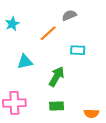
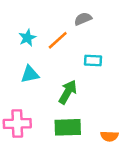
cyan star: (12, 24) -> (27, 38), moved
green rectangle: (57, 106) -> (68, 127), size x1.5

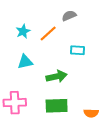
green arrow: (68, 92) -> (57, 76), turned 48

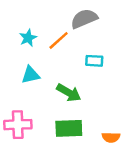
gray semicircle: (69, 16) -> (84, 19), size x1.5
green arrow: (57, 76) -> (69, 93), turned 42

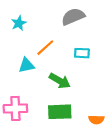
cyan star: (28, 38) -> (19, 23), moved
orange line: (59, 40) -> (45, 48), moved

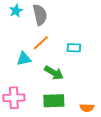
gray semicircle: (73, 17) -> (40, 15), moved, turned 100
cyan star: (19, 23) -> (16, 11), moved

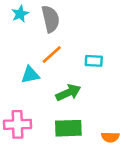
green arrow: (54, 73) -> (68, 93), turned -54

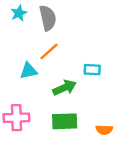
cyan rectangle: (94, 61) -> (92, 70), moved

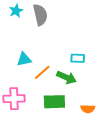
orange line: (49, 52) -> (42, 72), moved
green arrow: (65, 88) -> (67, 77), moved, turned 48

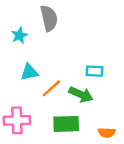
cyan star: (16, 11) -> (19, 35), moved

